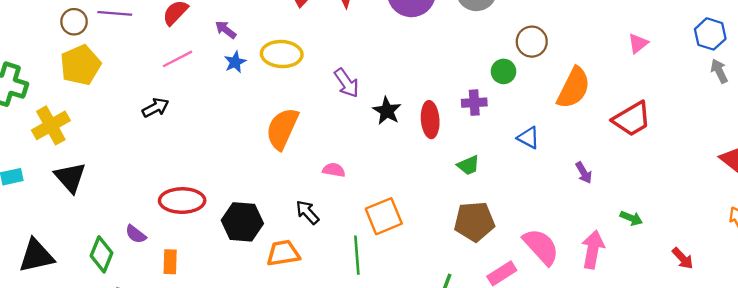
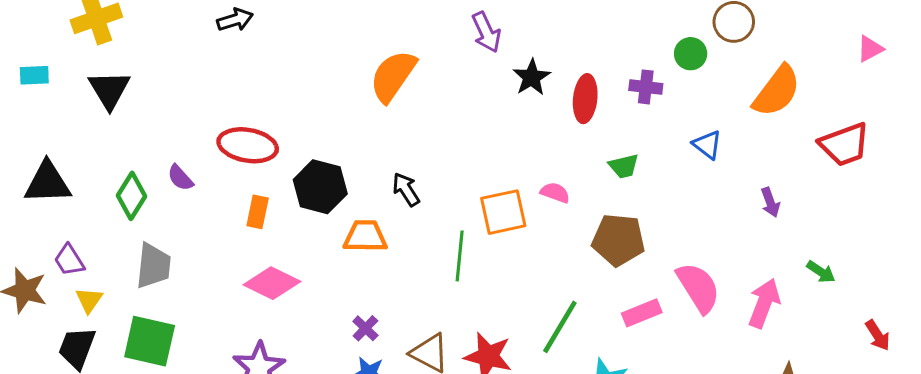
pink semicircle: (334, 170) -> (555, 193), moved
orange rectangle: (170, 262) -> (258, 212), moved

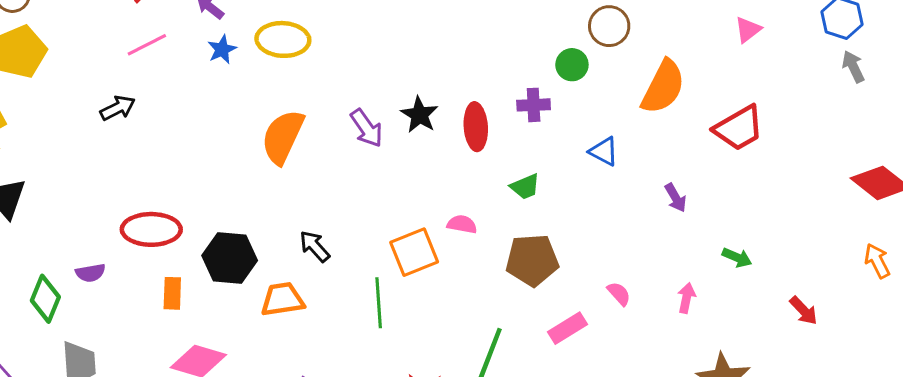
purple arrow: (486, 32) -> (367, 128), moved
purple semicircle: (180, 178) -> (90, 273), turned -48
pink semicircle: (698, 288) -> (619, 294), size x0.5
pink arrow: (764, 303) -> (686, 298), size x0.6

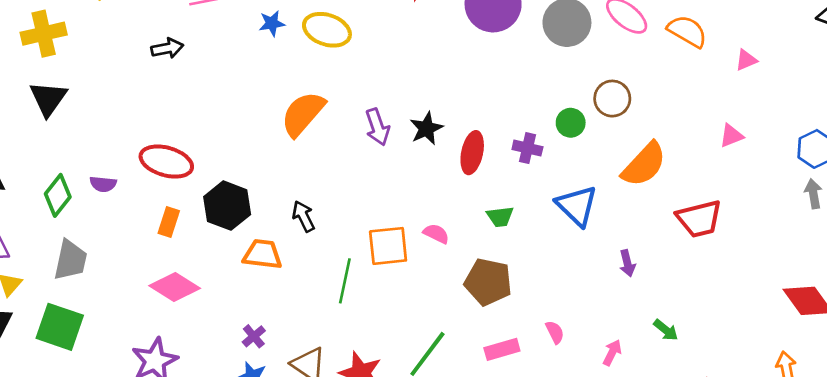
blue triangle: (604, 151) -> (577, 206), size x1.6

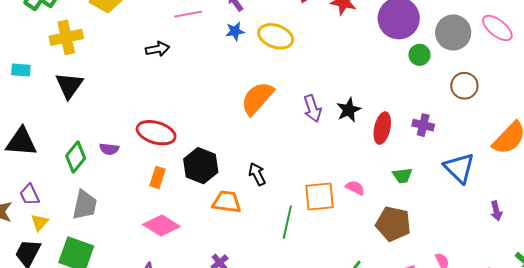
brown circle: (612, 99) -> (464, 86), moved
green circle: (571, 123) -> (420, 55), moved

